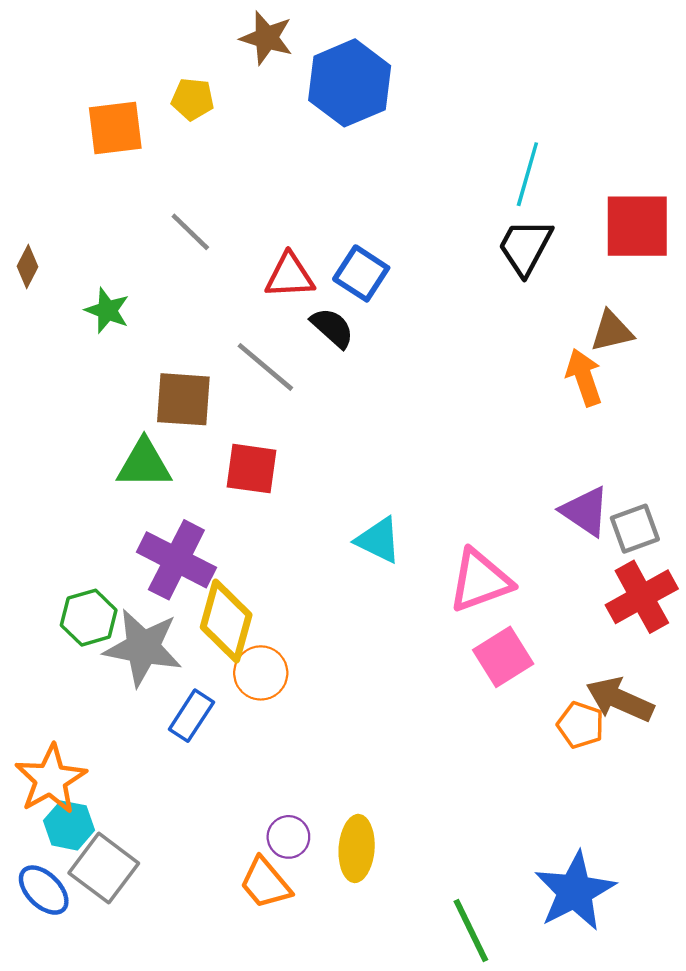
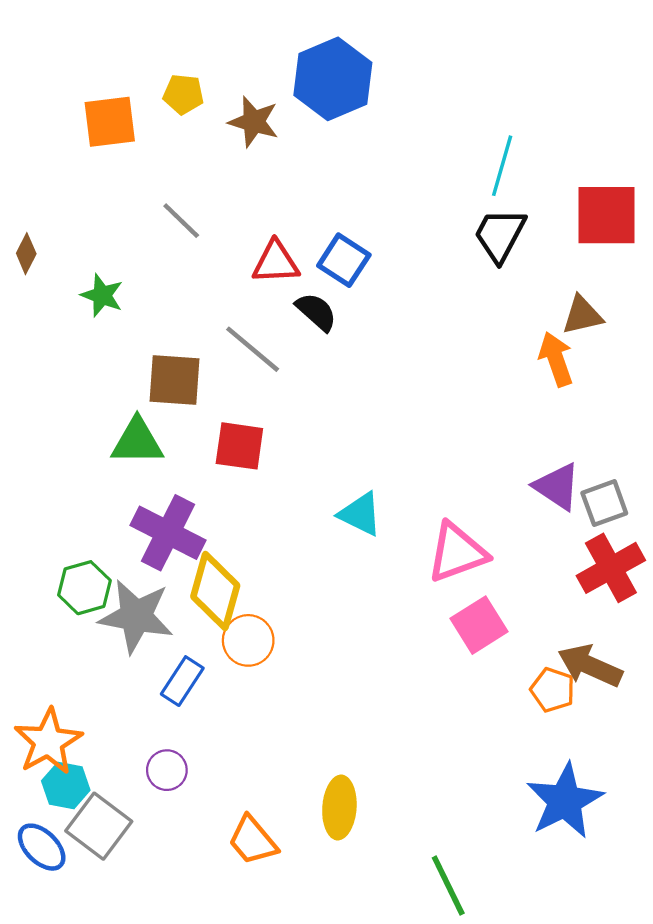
brown star: (267, 38) -> (254, 122), moved
purple circle: (288, 837) -> (167, 770), moved
blue star: (575, 891) -> (565, 801), moved

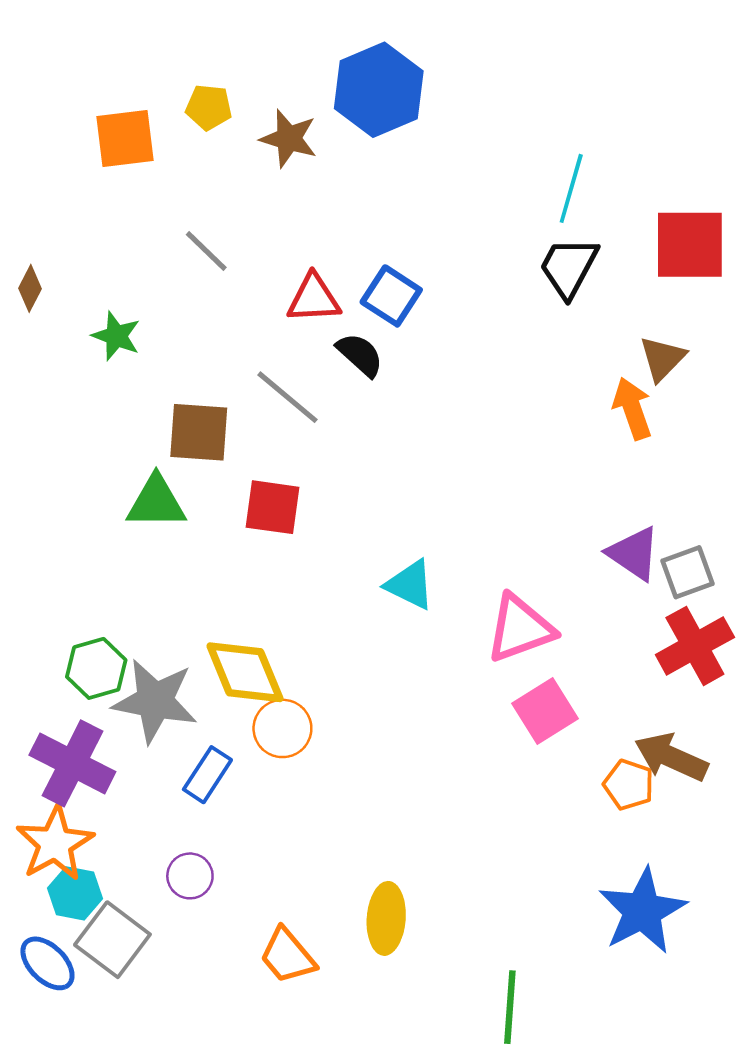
brown triangle: (582, 315) -> (662, 358), turned -33
purple cross: (168, 533) -> (72, 763), moved
yellow diamond: (215, 591) -> (245, 672), turned -38
green line: (448, 886) -> (510, 1007), turned 30

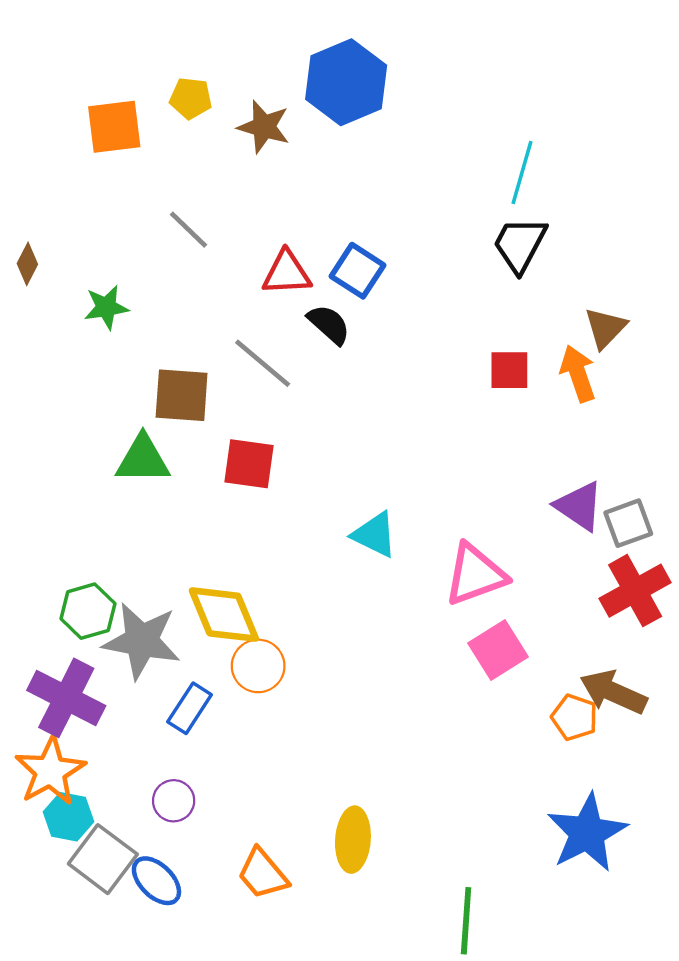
red square: (690, 245) -> (509, 370), moved, size x0.6
green star: (116, 336) -> (106, 307), turned -30
blue ellipse: (47, 963) -> (156, 881), moved

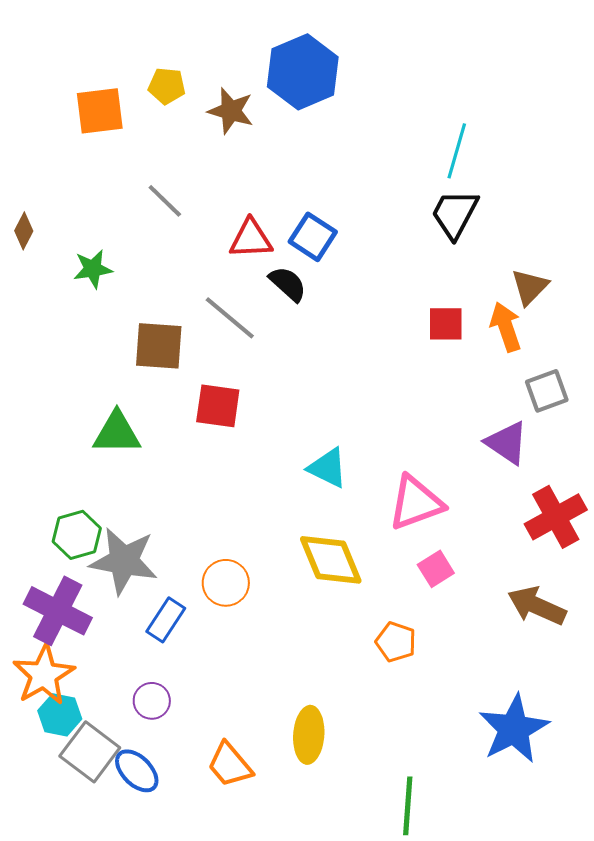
green triangle: (143, 459) -> (117, 433), moved
gray square: (628, 523) -> (547, 391), moved
yellow diamond: (224, 615) -> (331, 560), moved
pink square: (498, 650) -> (436, 569), size x0.7
orange pentagon: (575, 717) -> (396, 642), moved

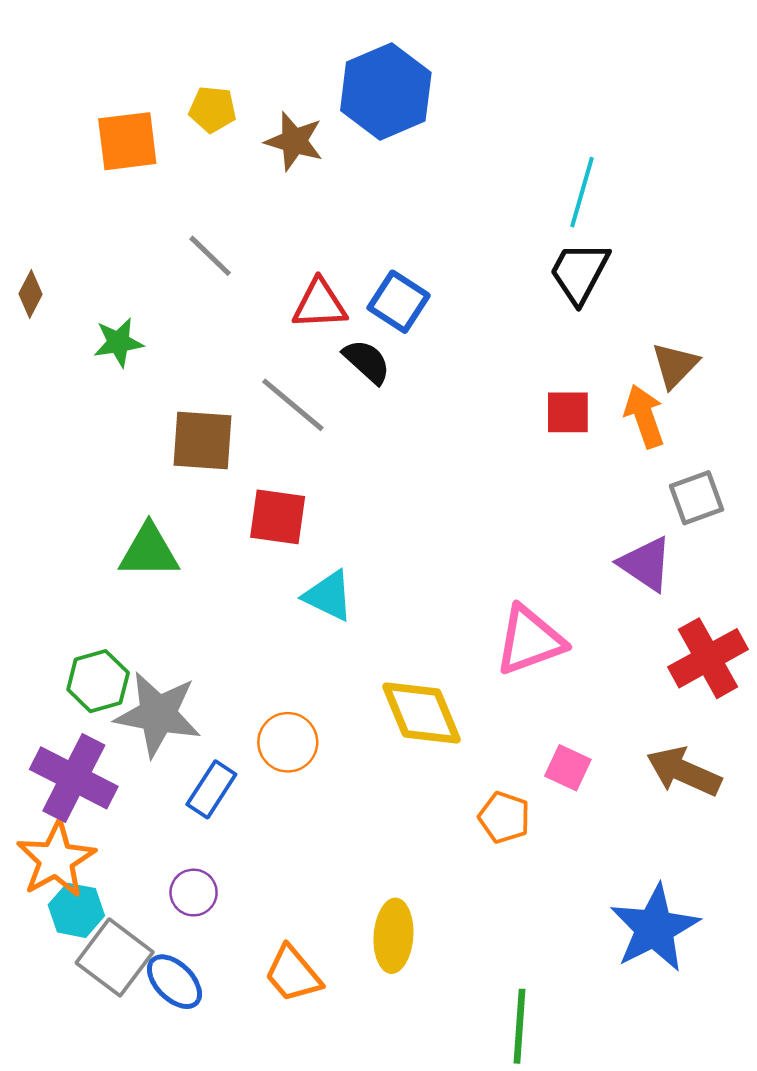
cyan triangle: (328, 468) -> (329, 596), moved
pink square: (436, 569) -> (568, 768), moved, turned -33

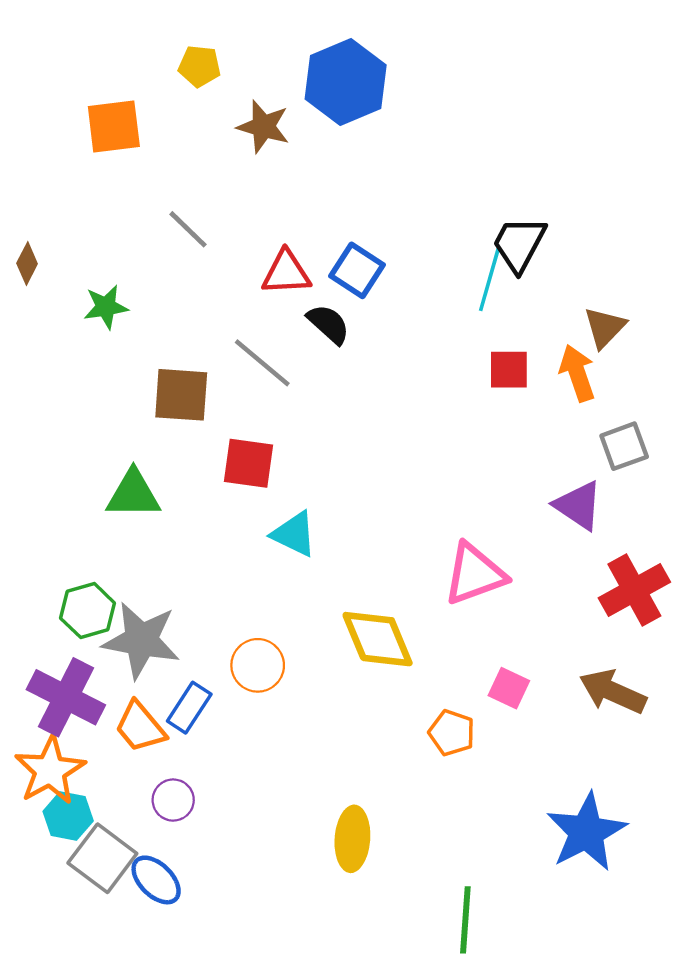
yellow pentagon: (213, 109) -> (199, 66), moved
cyan line: (582, 192) -> (489, 280), moved
orange trapezoid: (293, 974) -> (140, 727), moved

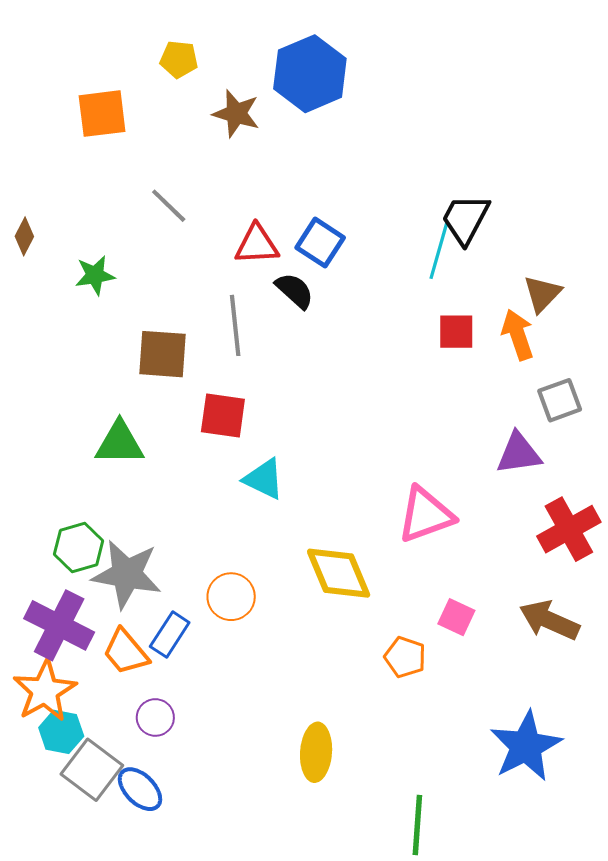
gray line: (262, 363) -> (235, 325), turned 44
purple triangle: (578, 506) -> (519, 453), turned -42

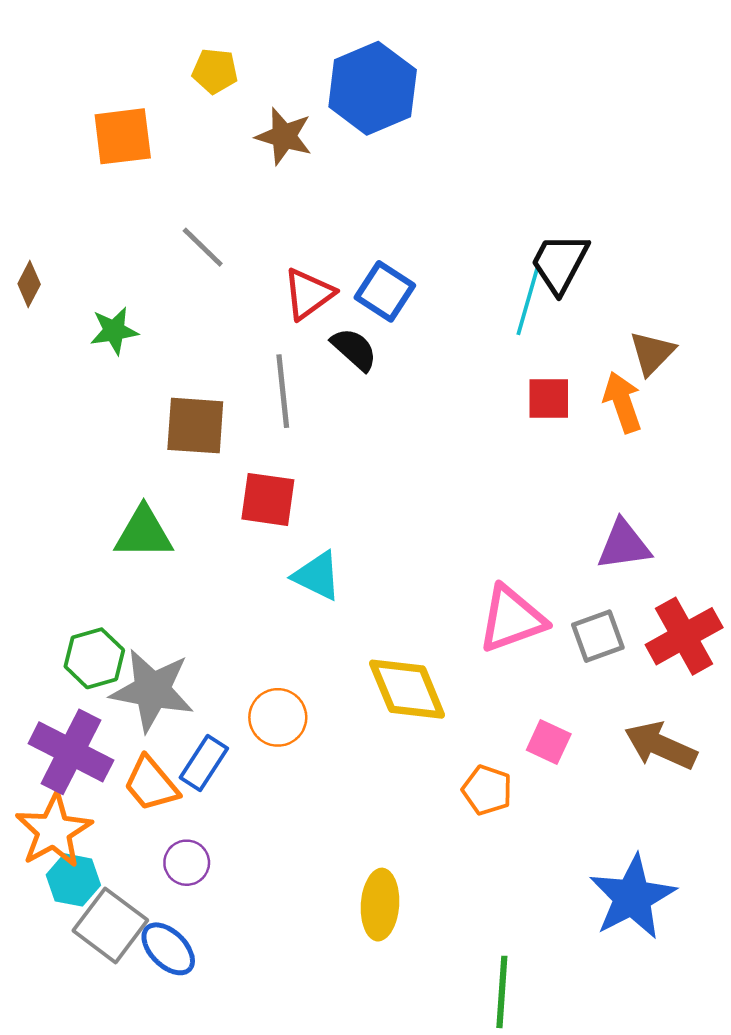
red triangle: (257, 245) -> (309, 294), turned -33
gray square: (560, 400) -> (598, 636), moved

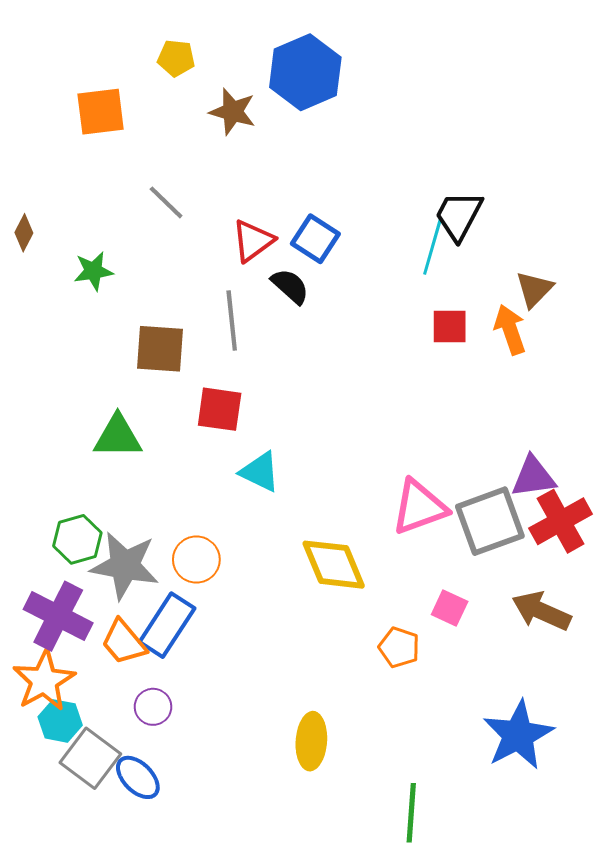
purple triangle: (624, 545) -> (533, 477), moved
gray square: (598, 636) -> (490, 521), size x1.6
orange circle: (278, 717) -> (196, 560), moved
blue rectangle: (204, 763) -> (167, 625), size x1.4

